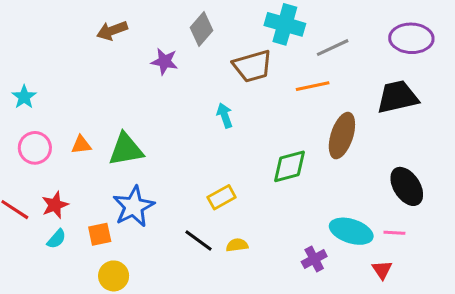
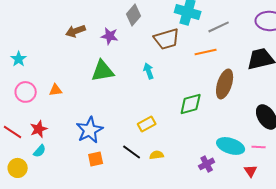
brown arrow: (112, 31) -> (76, 31), moved
green triangle: (126, 149) -> (103, 71), moved
orange square: (100, 234) -> (96, 159), moved
yellow circle: (114, 276) -> (18, 168), moved

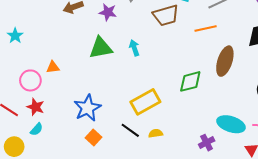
cyan arrow: (149, 71) -> (134, 48), moved
pink circle: (26, 92) -> (30, 80), moved
yellow rectangle: (147, 124) -> (145, 102), size x1.6
red star: (39, 129) -> (36, 107), turned -30
orange square: (96, 159) -> (94, 137), turned -35

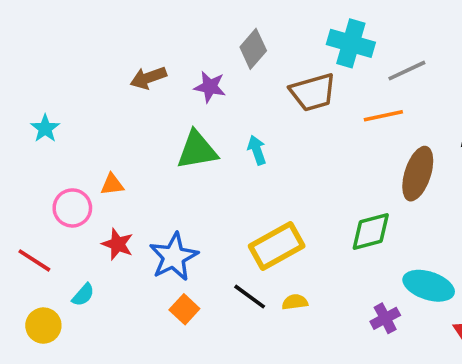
green diamond: (190, 81) -> (371, 231), moved
red star: (36, 107) -> (118, 244), moved

